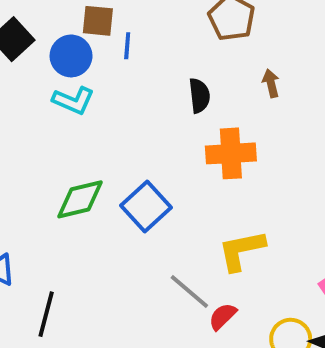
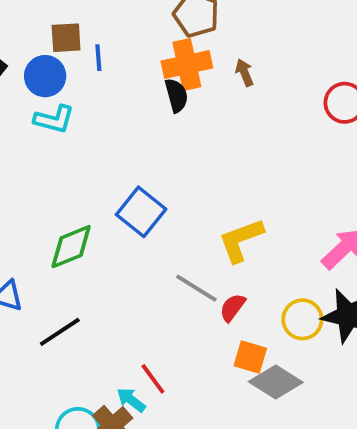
orange cross: (231, 153) -> (187, 65), moved
green diamond: (80, 199) -> (71, 247), moved
black line: (46, 314) -> (60, 332), turned 51

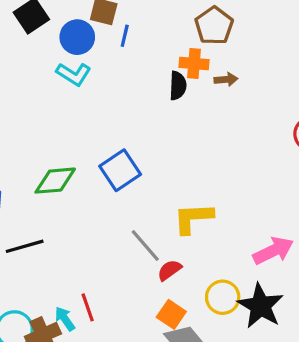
orange cross: (187, 65) -> (194, 64), size x0.7
brown arrow: (245, 73) -> (226, 79), moved, turned 90

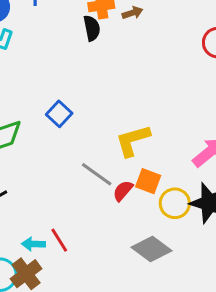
blue square: (120, 170) -> (59, 114), size x0.7
orange square: (171, 314) -> (148, 181), moved
cyan arrow: (65, 319) -> (33, 244), moved, turned -40

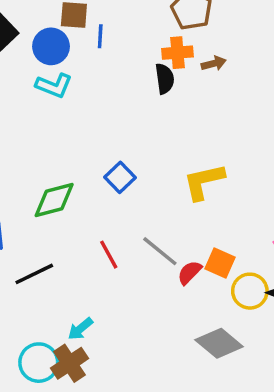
yellow L-shape: (133, 140) -> (204, 182), moved
red line: (59, 240) -> (109, 255), moved
cyan arrow: (33, 244) -> (80, 329), turned -45

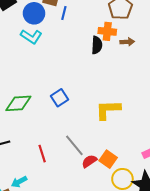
red line: (109, 255) -> (42, 154), moved

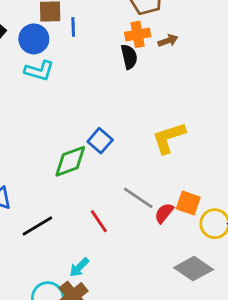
green diamond: (18, 103) -> (70, 161), moved

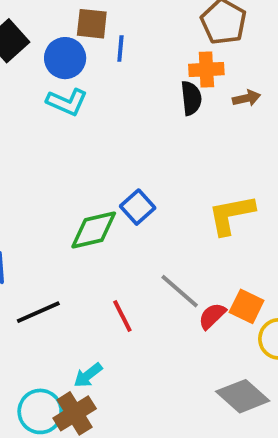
brown arrow: (168, 41) -> (247, 98), moved

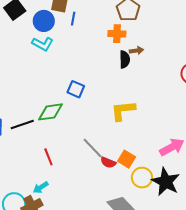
black semicircle: (191, 98) -> (125, 59), moved
blue square: (138, 207) -> (76, 89), moved, turned -30
black line: (38, 312) -> (22, 124), moved
red line: (122, 316) -> (48, 157), moved
red semicircle: (212, 316) -> (108, 162), turned -119

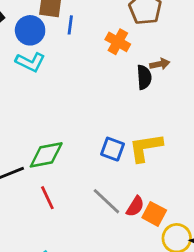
orange cross: (117, 34) -> (118, 42), moved, turned 30
blue square: (76, 89) -> (113, 149), moved
red line: (48, 157) -> (47, 198), moved
red semicircle: (108, 162) -> (135, 206), moved, turned -77

